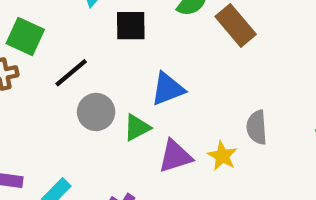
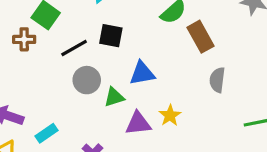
black square: (131, 26) -> (111, 36), moved
gray semicircle: (257, 127) -> (217, 80), moved
yellow star: (222, 156) -> (170, 115), moved

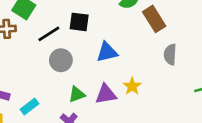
green triangle: (114, 97) -> (77, 94), moved

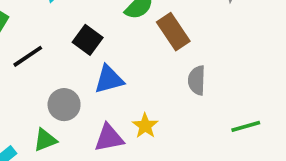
black square: (79, 22) -> (88, 40), moved, turned 30
gray circle: (61, 60) -> (64, 105), moved
green triangle: (77, 94) -> (45, 140), moved

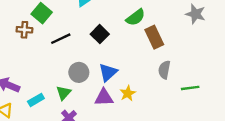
blue triangle: (109, 79) -> (108, 72), moved, turned -36
green line: (246, 126) -> (190, 88), moved
green triangle: (45, 140) -> (64, 93), turned -35

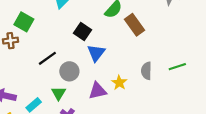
black line: (61, 39) -> (47, 58), moved
gray semicircle: (164, 70) -> (146, 71), moved
blue triangle: (108, 72) -> (96, 53), moved

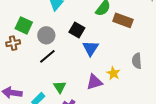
brown rectangle: (134, 25) -> (123, 20), turned -30
gray circle: (69, 71) -> (46, 35), moved

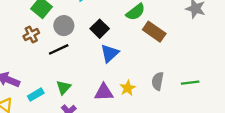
brown cross: (13, 43) -> (31, 35), moved, turned -32

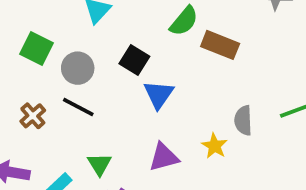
brown cross: (31, 35) -> (33, 116), moved
black line: (59, 49) -> (78, 107), turned 66
yellow star: (128, 88) -> (214, 146), moved

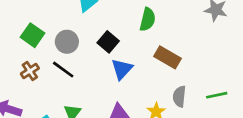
green semicircle: (184, 21) -> (148, 19), turned -35
brown rectangle: (220, 45) -> (167, 57), moved
green square: (36, 48) -> (32, 35), moved

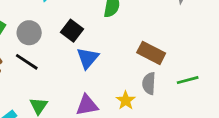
brown rectangle: (167, 57) -> (151, 53), moved

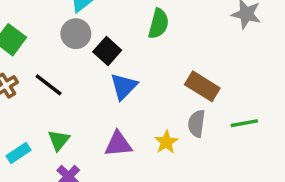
gray circle: (29, 33) -> (76, 34), moved

